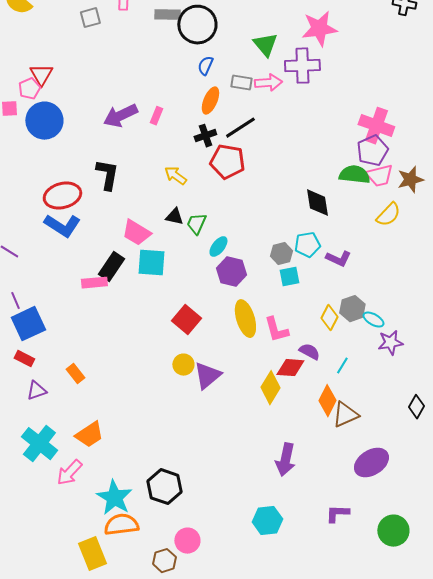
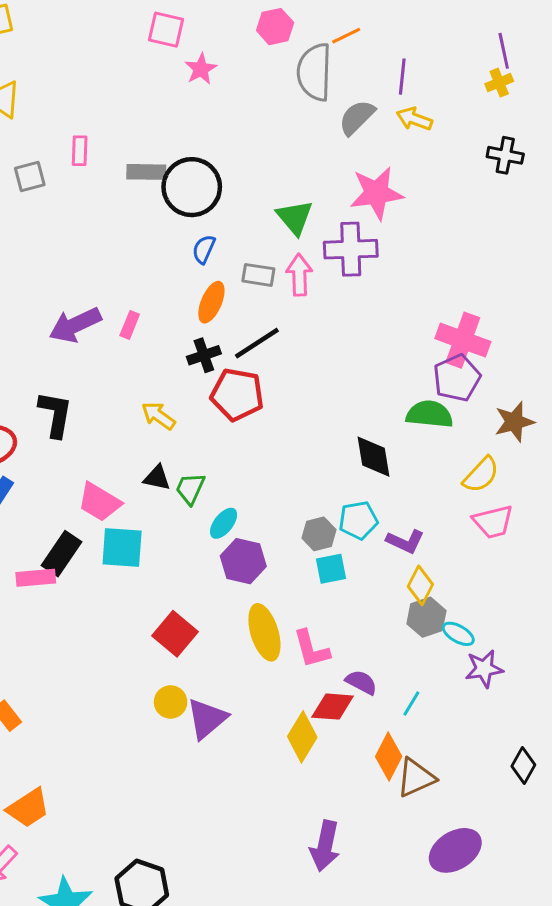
pink arrow: (268, 83) -> (299, 275), turned -88
pink trapezoid: (379, 176) -> (493, 522), moved
yellow diamond: (329, 318) -> (420, 585), moved

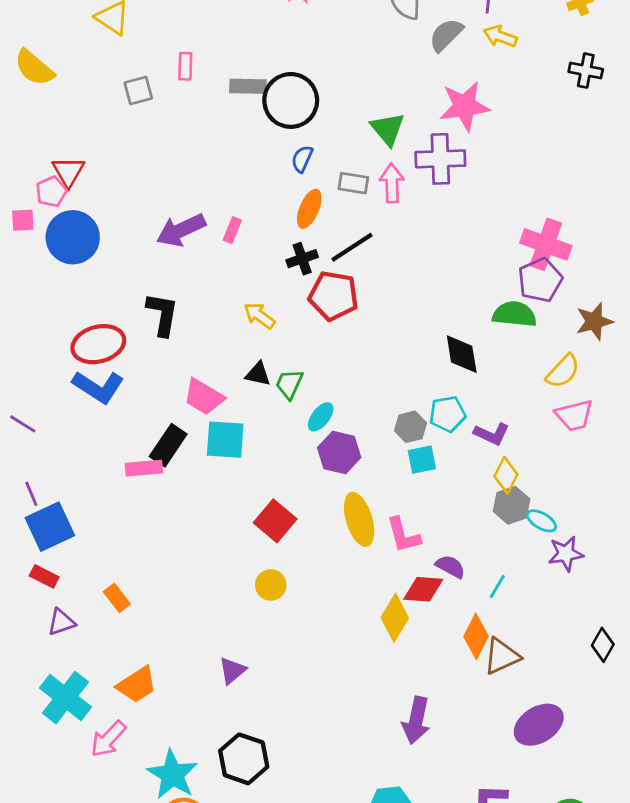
purple triangle: (207, 719) -> (232, 671), moved, size x0.7

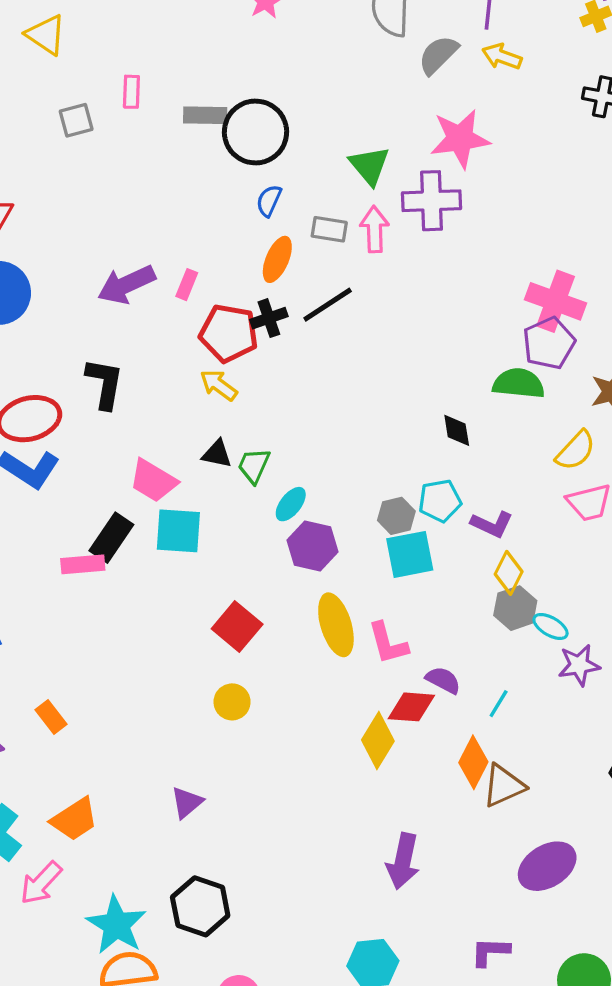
red pentagon: (333, 296) -> (229, 333), moved
black diamond: (462, 354) -> (457, 430), size x0.7
cyan square: (422, 460) -> (410, 554), size x1.4

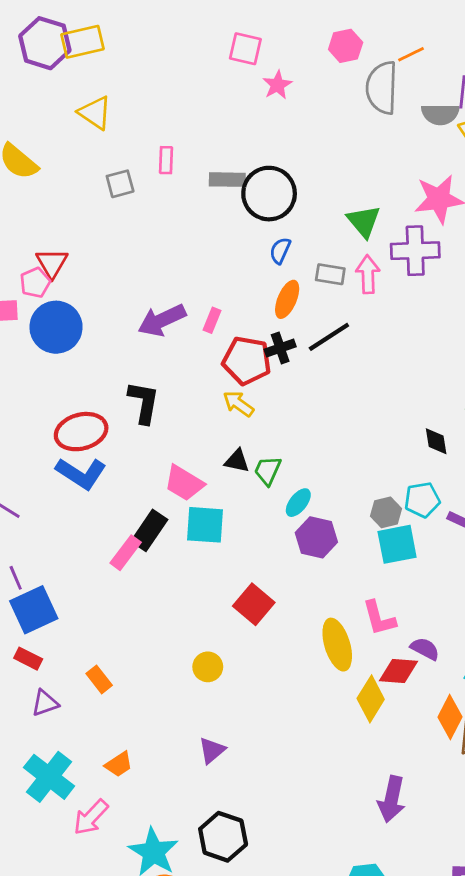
gray semicircle: (438, 55) -> (440, 114), moved, turned -135
pink rectangle: (83, 564) -> (126, 553), turned -48
yellow ellipse: (336, 625) -> (337, 645), moved
yellow circle: (232, 702) -> (208, 667), moved
orange trapezoid: (74, 819) -> (119, 764), size x0.7

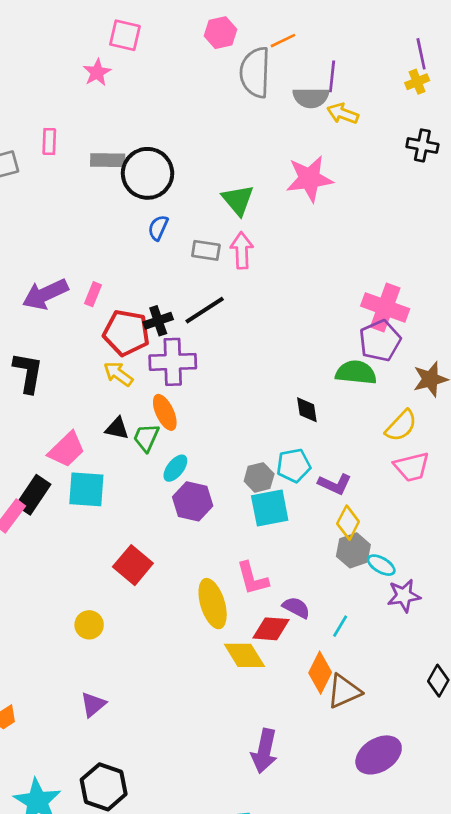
pink star: (277, 85) -> (97, 72), moved
purple cross: (415, 251) -> (173, 362), moved
orange ellipse: (287, 299) -> (165, 412), moved, turned -48
pink trapezoid: (184, 483) -> (67, 450), turned -75
yellow diamond: (371, 699) -> (244, 655), turned -63

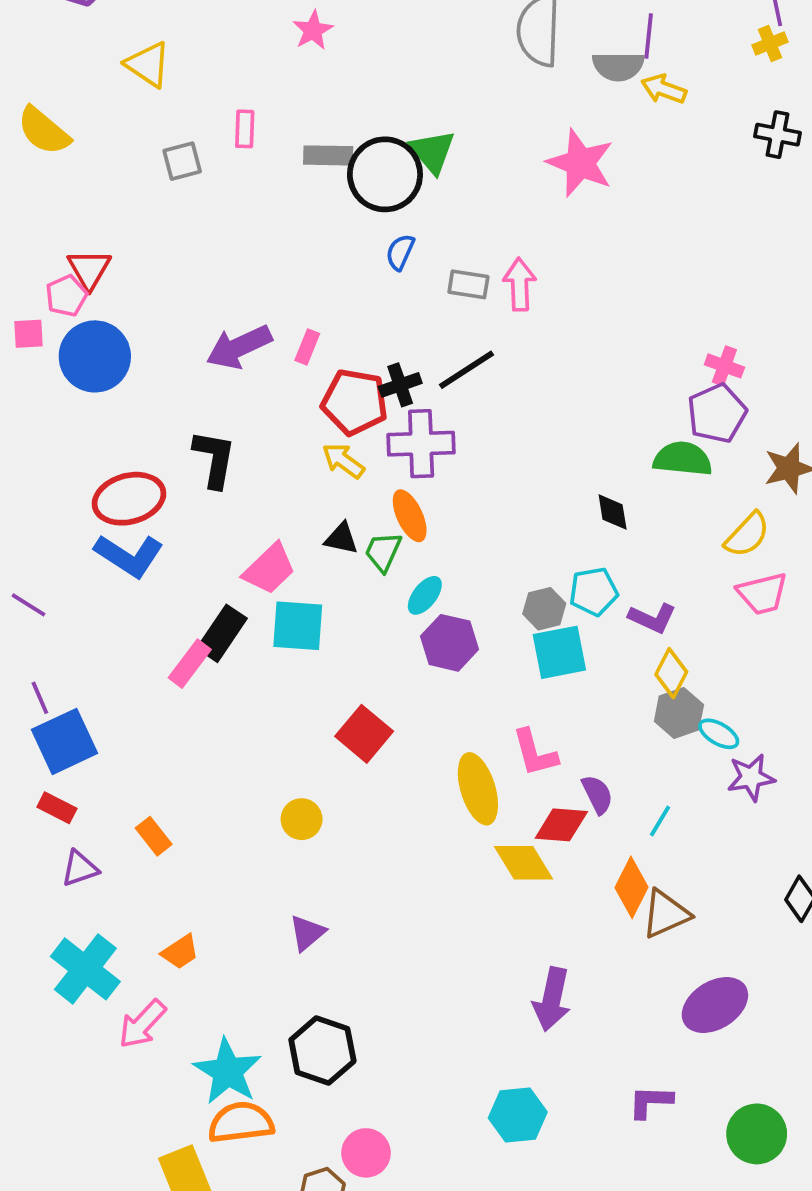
pink star: (310, 179) -> (580, 163), moved, turned 30
green triangle: (238, 200) -> (432, 152), moved
pink cross: (385, 307) -> (724, 366), size x0.6
purple semicircle: (296, 608) -> (597, 794), turned 36

